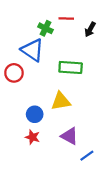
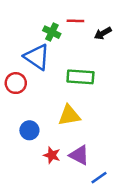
black arrow: (90, 29) -> (103, 33), turned 32
blue circle: (35, 114) -> (29, 130), moved
red star: (32, 137) -> (52, 155), moved

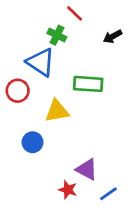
red line: (75, 21) -> (75, 13), moved, turned 42
yellow triangle: (69, 115) -> (57, 111), moved
red star: (52, 155) -> (68, 190), moved

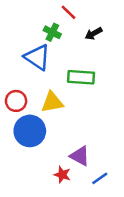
black arrow: (113, 36) -> (93, 34), moved
red circle: (18, 91) -> (16, 101), moved
blue circle: (33, 142) -> (30, 131), size x1.6

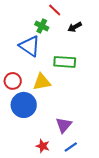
purple triangle: (80, 156) -> (64, 125), turned 42
red star: (62, 175) -> (43, 146), moved
blue line: (100, 178) -> (71, 147), moved

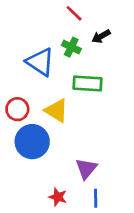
green cross: (42, 26) -> (71, 47), moved
yellow triangle: (42, 82) -> (56, 111), turned 42
blue line: (71, 147) -> (96, 198), turned -56

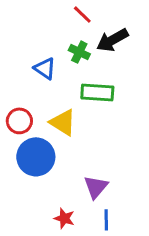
black arrow: (101, 36) -> (112, 40), size x1.5
blue triangle: (40, 62) -> (45, 69), size x0.7

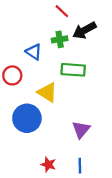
green cross: (79, 52) -> (60, 39), turned -35
red circle: (19, 121) -> (12, 75), moved
purple triangle: (96, 187) -> (81, 130), moved

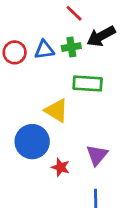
blue triangle: (34, 52) -> (44, 50), moved, turned -42
red circle: (12, 75) -> (15, 52), moved
red star: (48, 164) -> (61, 167), moved

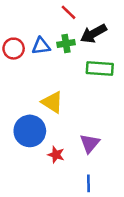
green rectangle: (88, 84) -> (100, 69), moved

